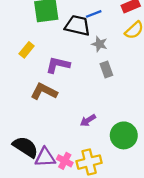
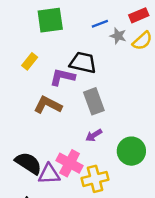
black trapezoid: (77, 26) -> (83, 63), moved
gray star: (99, 44) -> (118, 36), moved
gray rectangle: (106, 69) -> (94, 101), moved, size x1.5
pink cross: (65, 161) -> (70, 163), moved, size x1.5

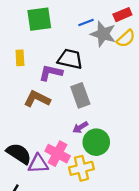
gray star: (118, 36) -> (103, 34), size x1.6
yellow rectangle: (30, 61) -> (20, 58), turned -42
green circle: (131, 151) -> (96, 142), moved

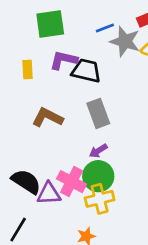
purple L-shape: (51, 73) -> (64, 60), moved
green circle: (96, 142) -> (98, 176), moved

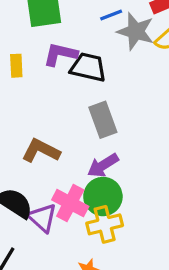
brown L-shape: (48, 117) -> (41, 151), moved
purple arrow: (98, 151) -> (103, 165), size x1.4
purple triangle: (49, 194) -> (42, 218), turned 45

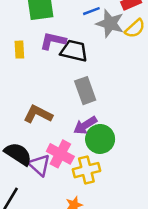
green circle: (103, 197) -> (100, 139), moved

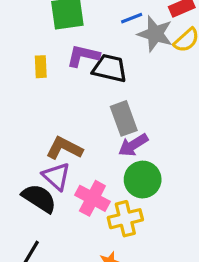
purple arrow: (85, 125) -> (133, 145), moved
purple triangle: (39, 165) -> (56, 176), moved

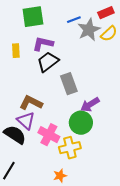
gray star: (155, 34) -> (89, 30), turned 30
black trapezoid: (110, 68) -> (48, 62), moved, turned -50
purple arrow: (133, 145) -> (90, 105), moved

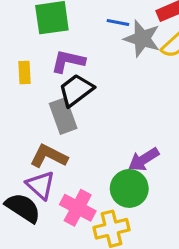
blue line: (74, 20) -> (118, 23), turned 32
gray star: (89, 30) -> (142, 39), turned -30
gray rectangle: (69, 84) -> (63, 116), moved

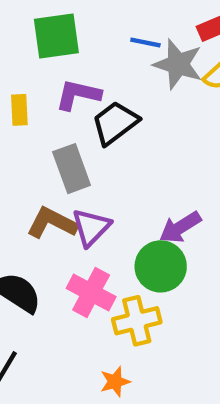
black trapezoid: (76, 90) -> (115, 123), moved
purple triangle: (41, 185) -> (91, 227), moved, turned 32

